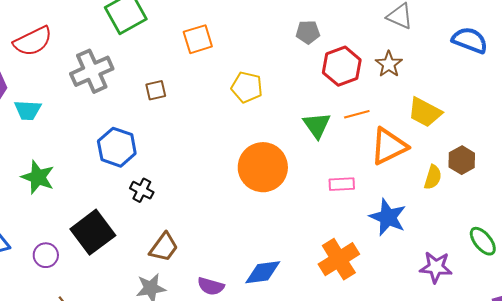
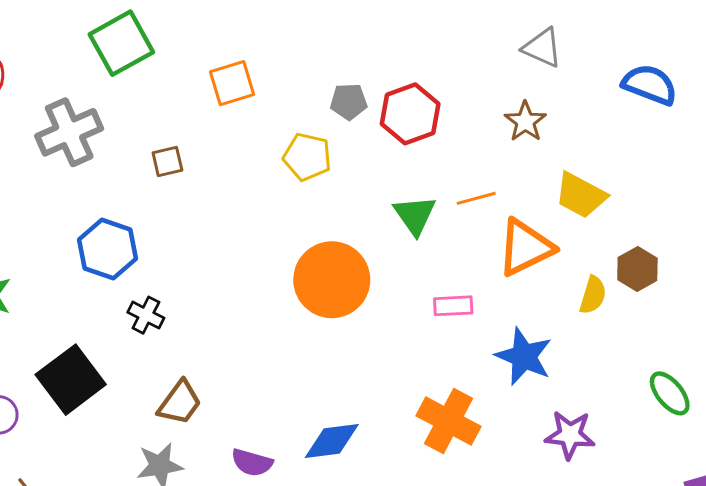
gray pentagon: (308, 32) -> (349, 102), moved
red hexagon: (342, 66) -> (410, 114), moved
orange cross: (339, 259) -> (449, 421), turned -30
purple star: (436, 267) -> (570, 435), moved

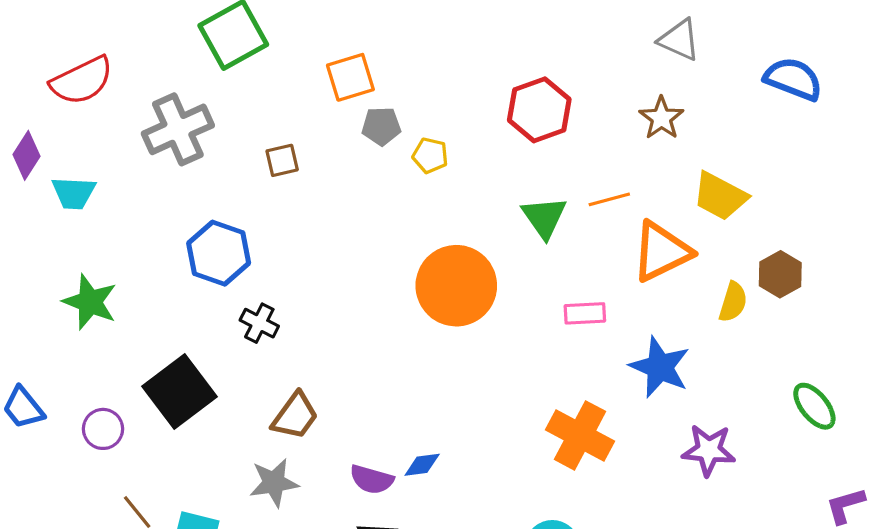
gray pentagon: (349, 102) -> (381, 126), moved
yellow pentagon: (307, 157) -> (430, 155), size x0.7
blue diamond: (332, 441) -> (422, 465), moved, size x0.6

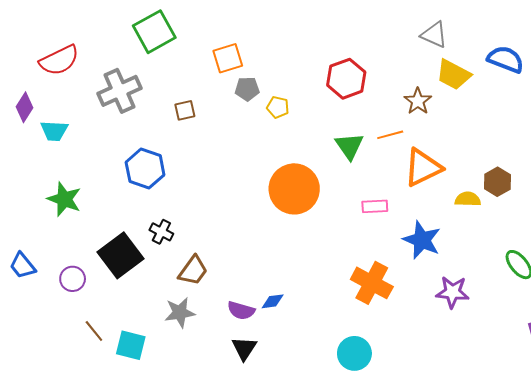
brown star: (661, 118) -> (418, 101), moved
yellow trapezoid: (720, 196) -> (453, 75), moved
yellow semicircle: (733, 302) -> (468, 199), turned -105
black cross: (259, 323) -> (161, 232), moved

